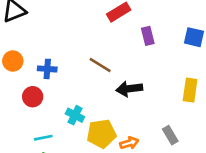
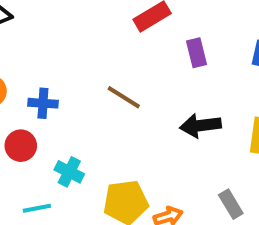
black arrow: (129, 89) -> (200, 125), moved
cyan cross: (75, 115) -> (69, 172), moved

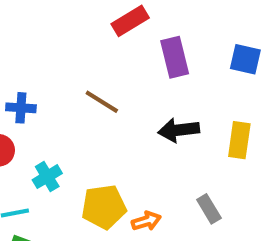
purple rectangle: (196, 53) -> (175, 57), size x1.4
cyan cross: (69, 172) -> (47, 177), turned 32

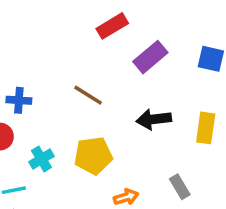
purple rectangle: (175, 57) -> (150, 57), turned 64
yellow pentagon: (104, 207) -> (93, 156), moved

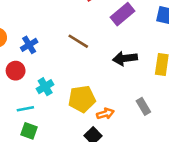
blue cross: (19, 100) -> (29, 45), turned -35
yellow pentagon: (93, 156) -> (82, 99), moved

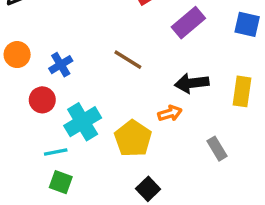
cyan cross: (45, 87) -> (83, 122), size x1.5
yellow pentagon: (82, 99) -> (133, 138), turned -30
orange arrow: (105, 114) -> (170, 113), moved

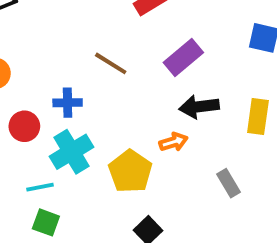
purple rectangle: (188, 23) -> (183, 58), moved
brown line: (128, 60) -> (111, 63), moved
blue cross: (61, 65) -> (68, 103), moved, turned 30

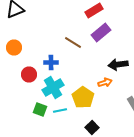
purple rectangle: (183, 58) -> (101, 32), moved
cyan line: (40, 187) -> (60, 110), moved
green square: (46, 222) -> (40, 110), moved

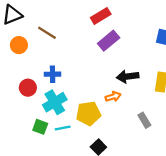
brown line: (73, 42) -> (47, 33), moved
orange circle: (14, 48) -> (19, 45), moved
yellow pentagon: (83, 98) -> (88, 113), turned 30

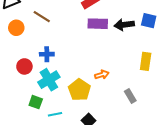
purple rectangle: (109, 41) -> (98, 24), turned 42
black arrow: (128, 76) -> (124, 25), moved
yellow pentagon: (88, 113) -> (79, 90), turned -30
cyan line: (63, 128) -> (55, 114), moved

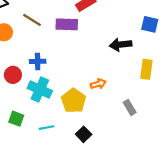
purple rectangle: (98, 24) -> (67, 24), moved
black arrow: (124, 25) -> (121, 45), moved
cyan cross: (49, 80) -> (40, 89), turned -35
green square: (36, 102) -> (16, 119), moved

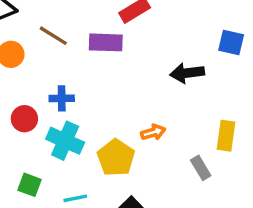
yellow rectangle: (146, 69) -> (226, 136), moved

